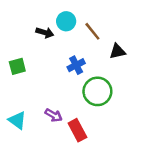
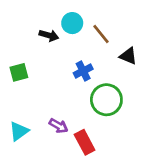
black triangle: (117, 51) -> (128, 56), turned 36
cyan triangle: (17, 120) -> (19, 131), turned 48

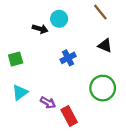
brown line: (101, 34) -> (100, 12), moved
green circle: (106, 100) -> (103, 88), moved
cyan triangle: (19, 131) -> (20, 93), moved

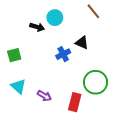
black triangle: (105, 46) -> (82, 43), moved
cyan triangle: (20, 93) -> (18, 86), turned -42
red rectangle: (69, 116) -> (75, 102), moved, turned 42

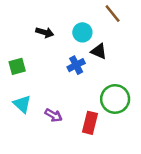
cyan circle: (55, 18) -> (82, 32), moved

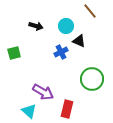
cyan triangle: (22, 104) -> (29, 111), moved
purple arrow: (54, 115) -> (43, 92), size x1.5
red rectangle: (90, 123) -> (67, 109), moved

